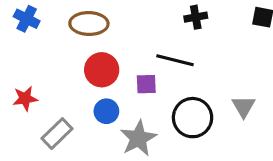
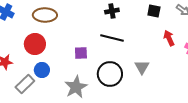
black line: (175, 60) -> (112, 38), moved
red circle: (102, 70) -> (35, 44), moved
blue circle: (106, 111) -> (42, 70), moved

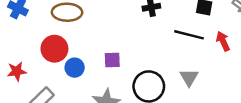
black line: (112, 38) -> (189, 35), moved
blue circle: (42, 70) -> (75, 68), moved

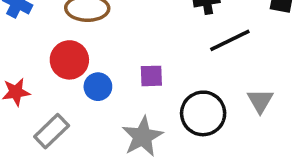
black line: (189, 35) -> (230, 40), moved, turned -40

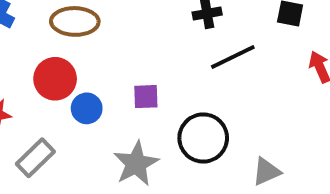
gray triangle: (260, 101) -> (266, 172), moved, turned 36

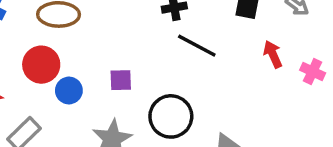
black line: (233, 57) -> (197, 46), turned 54

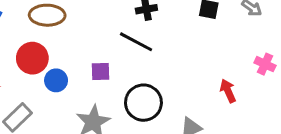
black line: (197, 46) -> (136, 42), moved
red arrow: (273, 54) -> (228, 91), moved

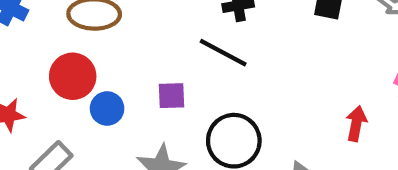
red arrow: (228, 91) -> (356, 124), turned 35

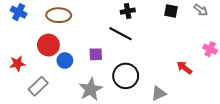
red arrow: (356, 124) -> (184, 68), turned -63

